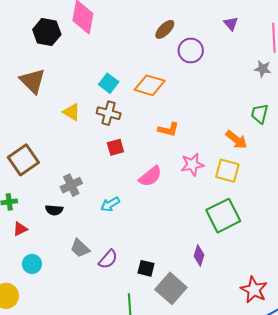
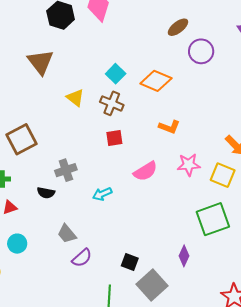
purple semicircle: (108, 259) -> (82, 258), moved

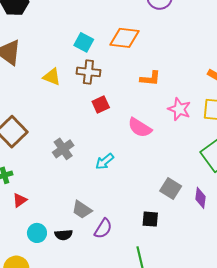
pink star: (189, 165) -> (179, 109), turned -30
pink semicircle: (145, 171) -> (140, 128), turned 80
black semicircle: (46, 193) -> (64, 235), moved
gray square: (152, 285) -> (171, 189), moved, size x0.7

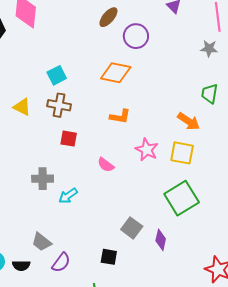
orange diamond: (125, 38) -> (116, 73), moved
cyan square: (84, 42) -> (57, 75), turned 30
red square: (101, 104) -> (69, 139), turned 30
pink semicircle: (140, 128) -> (106, 165), size x0.7
gray cross: (63, 149) -> (43, 179), moved, turned 30

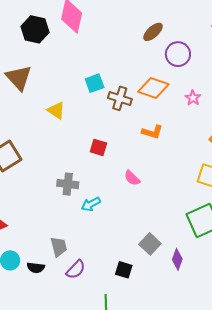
brown cross: (59, 105) -> (120, 98), moved
pink star: (147, 150) -> (193, 98), moved, size x0.7
gray trapezoid: (41, 242) -> (59, 247), turned -150

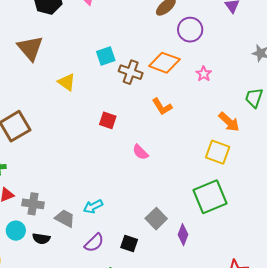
orange L-shape: (152, 132) -> (162, 107), turned 40
gray cross: (68, 184) -> (33, 204), moved
cyan arrow: (91, 204) -> (93, 207), moved
gray trapezoid: (59, 247) -> (65, 218), turned -50
purple semicircle: (76, 270) -> (94, 243), moved

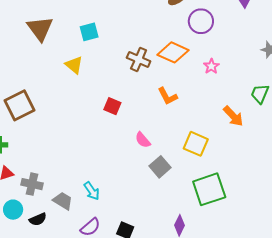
cyan square: (106, 56) -> (89, 32), moved
yellow square: (218, 152) -> (196, 144), moved
cyan arrow: (93, 207) -> (92, 191), turned -102
gray square: (156, 219) -> (160, 167), moved
black semicircle: (41, 239) -> (38, 219), turned -36

